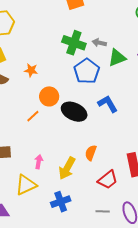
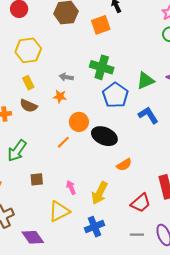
gray arrow: (99, 43) -> (66, 77), moved
blue L-shape: (108, 104) -> (148, 115), moved
orange semicircle: (91, 153) -> (124, 165), moved, turned -140
pink arrow: (39, 162) -> (71, 187), turned -32

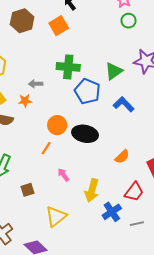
orange star: (60, 96) -> (25, 101), moved
orange semicircle: (124, 165) -> (122, 157), moved
pink arrow: (71, 187) -> (63, 175), moved
blue cross: (94, 227) -> (112, 212), moved

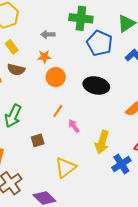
orange star: (25, 101) -> (44, 57), moved
orange circle: (57, 125) -> (56, 77), moved
orange line: (46, 148) -> (58, 111), moved

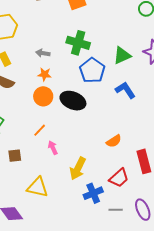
orange star: (44, 57) -> (45, 74), moved
black ellipse: (96, 85) -> (73, 101), moved
yellow triangle: (66, 168) -> (38, 187), turned 40

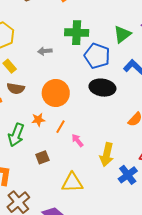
orange star: (45, 74) -> (38, 120), moved
orange circle: (43, 96) -> (56, 93), size x1.4
black ellipse: (73, 101) -> (102, 88), moved

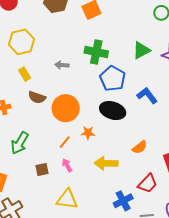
green triangle: (122, 34) -> (141, 50), moved
brown semicircle: (16, 88) -> (37, 97), moved
orange star: (38, 120) -> (88, 133), moved
pink arrow: (77, 140) -> (67, 165), moved
yellow arrow: (107, 155) -> (106, 163), moved, turned 70

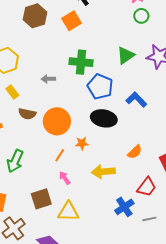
brown square: (42, 170) -> (41, 199), moved, size x1.5

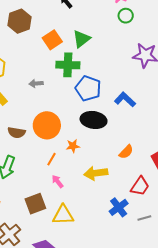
orange square: (72, 21) -> (52, 40), moved
green triangle: (126, 55) -> (81, 39), moved
brown semicircle: (27, 114) -> (17, 133), moved

